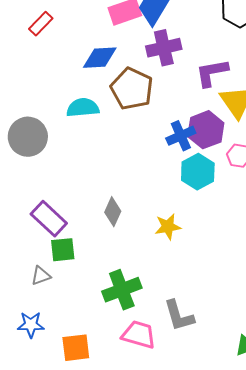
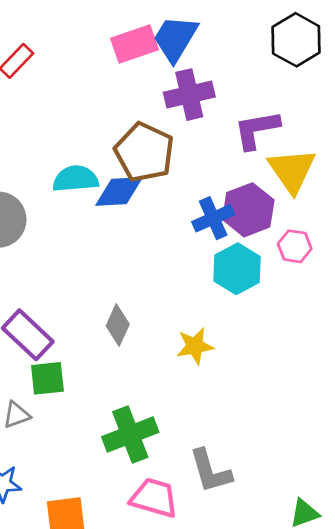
blue diamond: (100, 58) -> (119, 192), moved

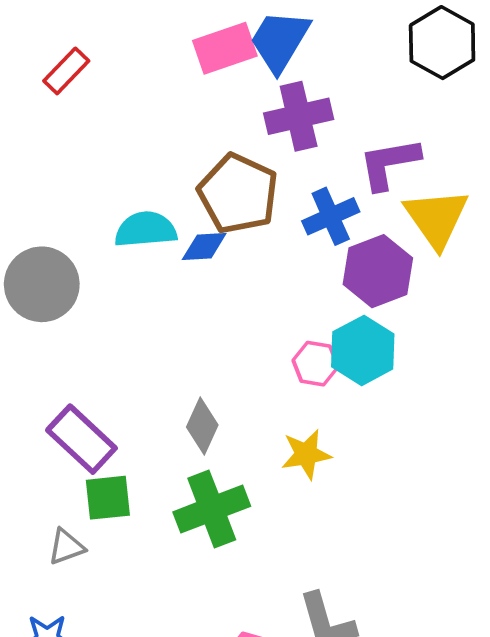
blue diamond: (119, 192) -> (204, 247), size x0.7
blue cross: (213, 218) -> (331, 216), moved
pink hexagon: (295, 246) -> (316, 364), moved
green cross: (130, 435) -> (212, 509), moved

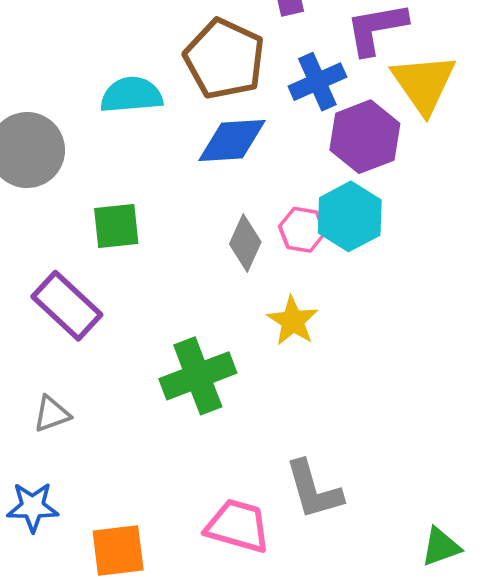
blue diamond: (204, 247) -> (232, 141), moved, size x1.5
gray diamond: (202, 426) -> (245, 243), moved
yellow star: (306, 454) -> (293, 321), turned -30
green square: (108, 498) -> (116, 226), moved

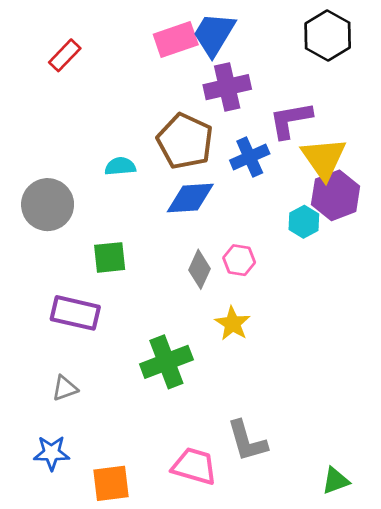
cyan semicircle: (131, 95) -> (120, 166), size x0.7
purple hexagon: (365, 137) -> (336, 195), moved
cyan hexagon: (350, 216) -> (304, 222), moved, size x0.7
purple rectangle: (67, 306) -> (75, 313), turned -30

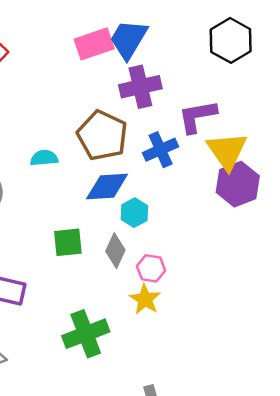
cyan hexagon: (304, 222) -> (134, 213), moved
green square: (110, 257) -> (68, 242), moved
pink hexagon: (239, 260) -> (151, 268), moved

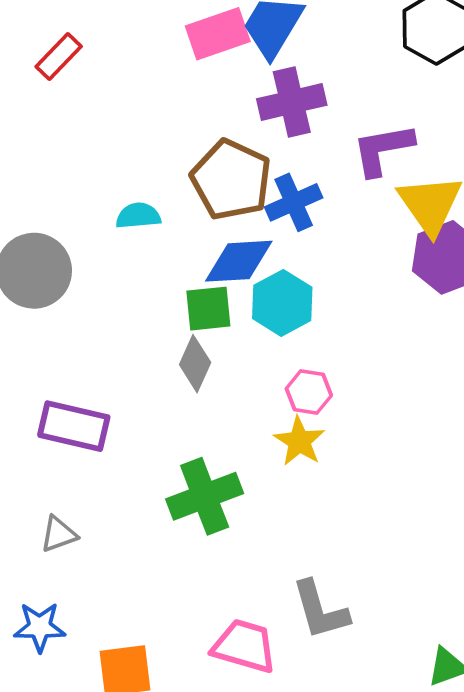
blue cross: (161, 150) -> (294, 202), moved
cyan hexagon: (134, 213) -> (282, 303), size x1.4
green square: (68, 242) -> (208, 309), moved
gray diamond: (115, 251) -> (195, 364), moved

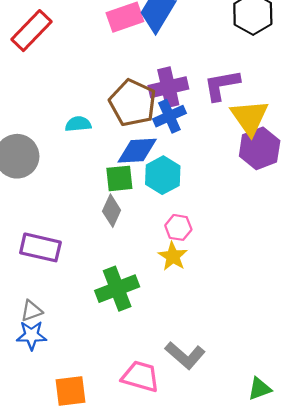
red rectangle: (59, 57) -> (31, 31), size x1.5
purple cross: (292, 102) -> (168, 87), moved
gray L-shape: (320, 610) -> (185, 355), turned -33
blue star: (40, 627) -> (31, 335), moved

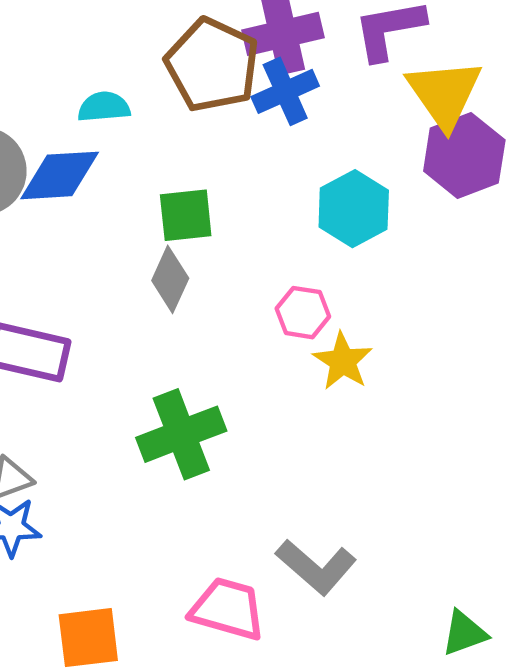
blue diamond: (137, 151) -> (60, 175), moved
cyan hexagon: (163, 175) -> (354, 209), moved
yellow star: (173, 256) -> (343, 361), moved

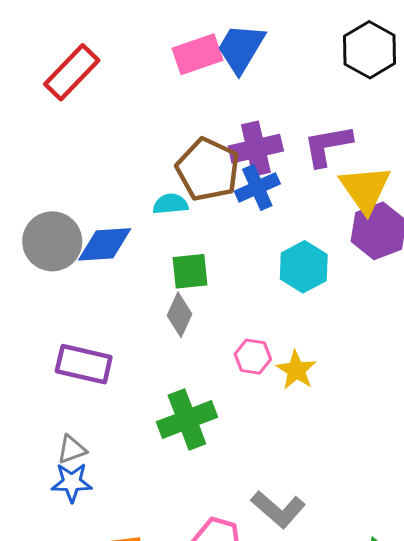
cyan semicircle: (104, 107) -> (170, 204), moved
pink hexagon: (303, 313) -> (253, 357), moved

